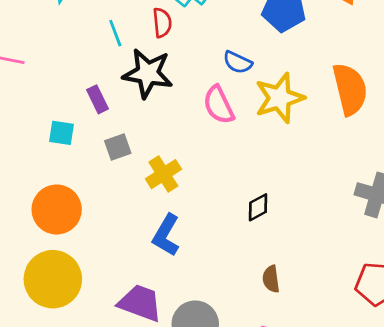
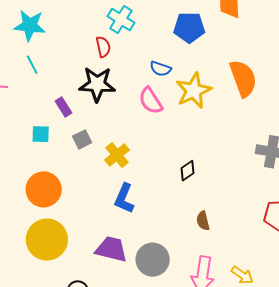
cyan line: (115, 33) -> (32, 65), moved

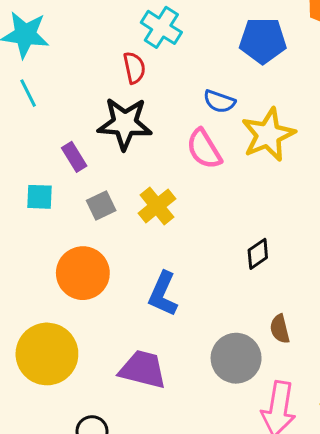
yellow cross: (117, 155) -> (157, 206), moved
orange circle: (44, 189) -> (83, 273), moved
gray circle: (153, 260) -> (236, 358), moved

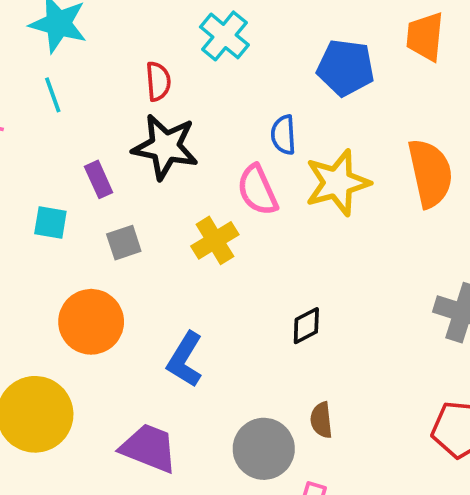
red semicircle: (134, 68) -> (158, 81), moved
blue semicircle: (219, 101) -> (283, 135), turned 60
yellow cross: (157, 206) -> (215, 240), moved

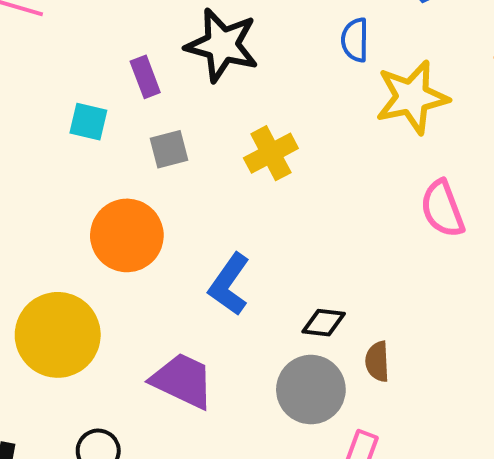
pink semicircle: (257, 190) -> (442, 209), moved
black diamond: (306, 326) -> (324, 323), moved, turned 30

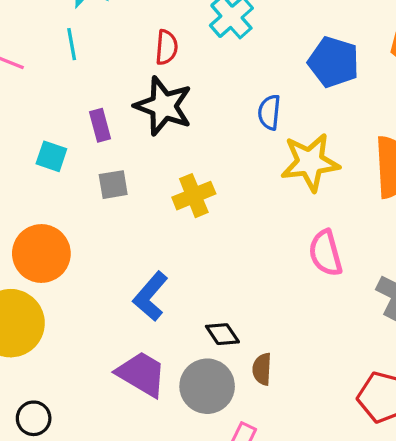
orange circle: (127, 235) -> (41, 253), moved
black diamond: (324, 323) -> (222, 334), turned 44
purple trapezoid: (183, 381) -> (141, 374), moved

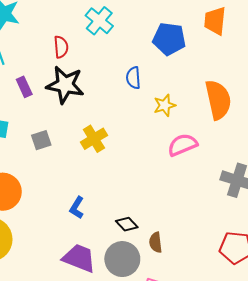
purple rectangle: (100, 125) -> (24, 87), moved
yellow star: (310, 162) -> (165, 105), size x0.6
pink semicircle: (326, 253) -> (182, 145), moved, turned 92
blue L-shape: (150, 296) -> (77, 208), size x0.7

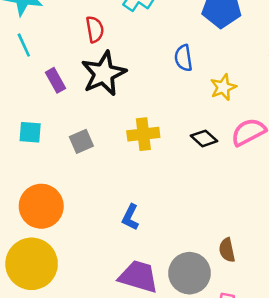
black star: (65, 85) -> (104, 73), turned -30
yellow cross: (94, 139) -> (143, 134), turned 30
black diamond: (127, 224) -> (204, 138), moved

